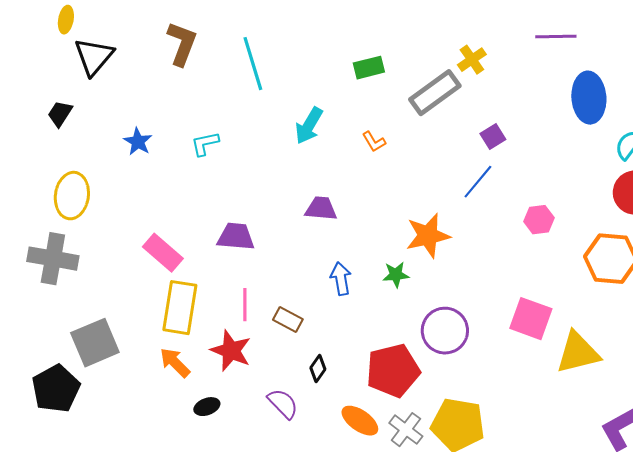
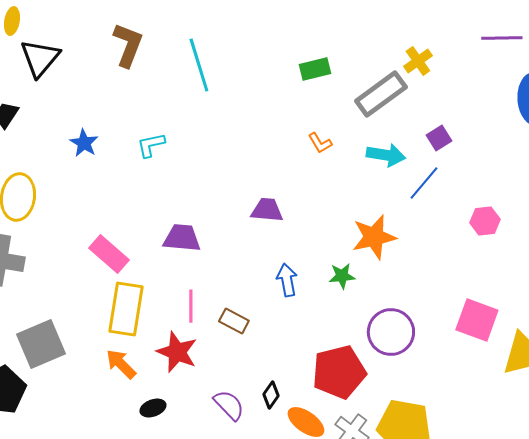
cyan arrow: (309, 126) -> (386, 155), moved, turned -111
black diamond: (318, 369) -> (271, 395), moved

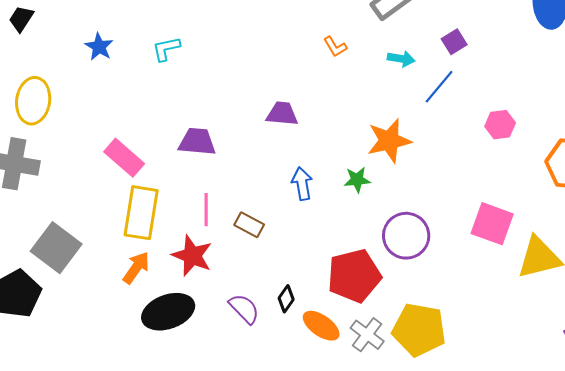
cyan arrow: (386, 155) -> (401, 59), size x0.7
gray square: (41, 344) -> (56, 248), turned -30
orange arrow: (121, 364) -> (136, 268), turned 80
black ellipse: (153, 408) -> (168, 312), size x2.0

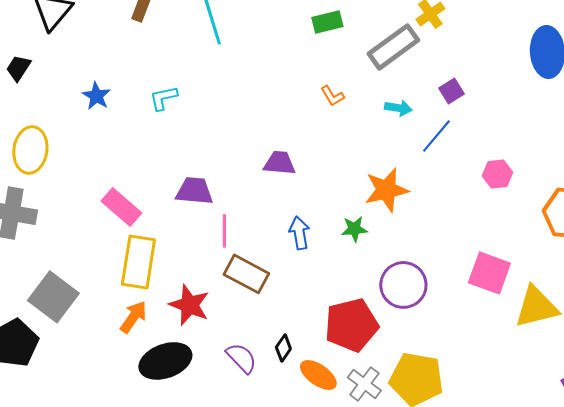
pink line: (206, 210) -> (224, 231), moved
brown rectangle: (249, 225) -> (246, 274), size x1.5

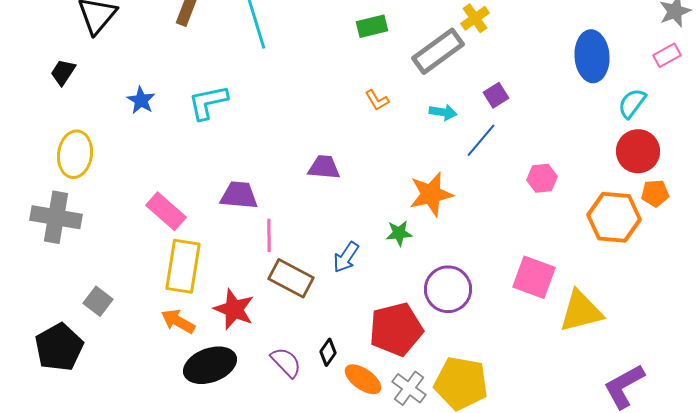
cyan L-shape: (163, 98) -> (208, 102), size x1.4
blue arrow: (299, 233) -> (346, 257), moved, turned -136
gray square: (53, 297) -> (98, 301), size x0.6
orange arrow: (133, 317) -> (178, 321), turned -96

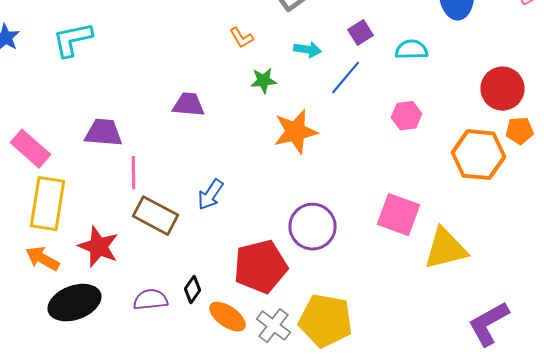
cyan semicircle: (632, 103) -> (412, 50), moved, turned 52
green star: (399, 233) -> (264, 81), moved
purple semicircle: (286, 362) -> (150, 300), turned -52

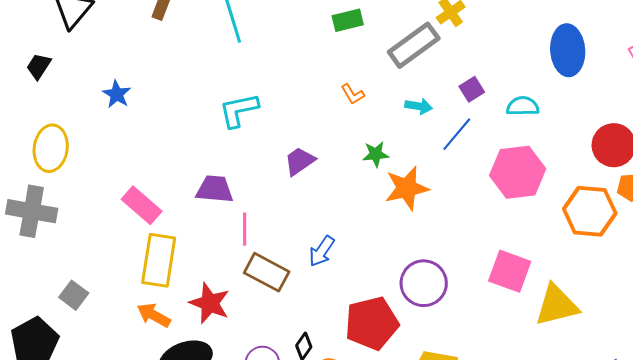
cyan L-shape: (72, 40) -> (239, 110), moved
green star: (264, 81) -> (376, 154), moved
purple trapezoid: (188, 105) -> (300, 161), turned -40
pink hexagon: (406, 116) -> (518, 172), size x1.8

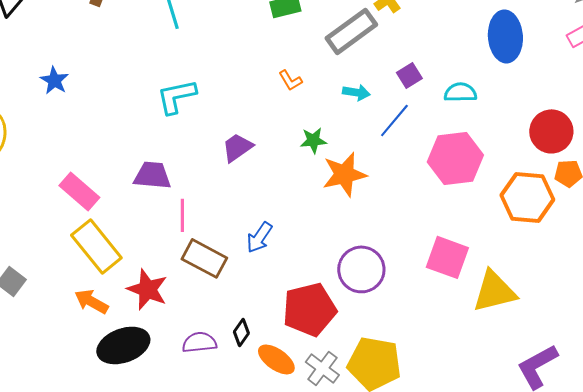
yellow rectangle: (159, 260) -> (96, 246), turned -48

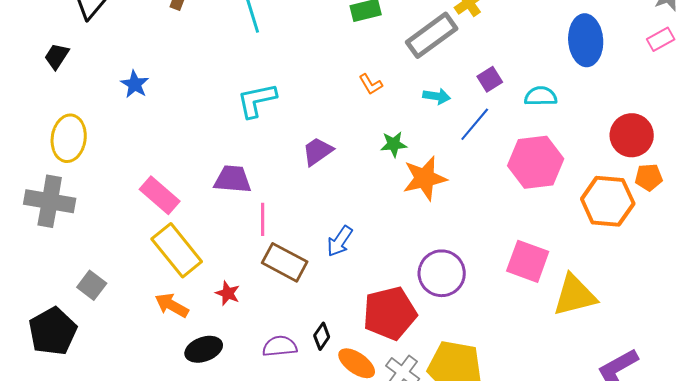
red star: (147, 289) -> (228, 293), size x0.6
black ellipse: (123, 345) -> (204, 349), size x0.7

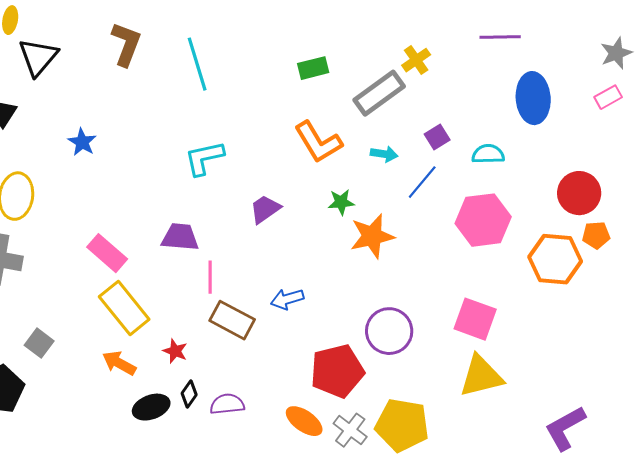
orange L-shape: (371, 84) -> (318, 142), size x2.0
blue arrow: (340, 241) -> (287, 299), turned 40
yellow triangle: (575, 295) -> (481, 376), moved
black diamond: (322, 336) -> (189, 394), moved

